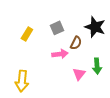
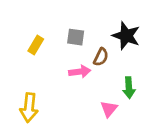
gray square: (57, 28) -> (76, 37), turned 32
pink triangle: (79, 74) -> (109, 109), moved

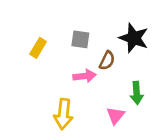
yellow arrow: (29, 108) -> (63, 114), moved

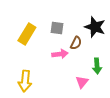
yellow rectangle: (38, 48) -> (27, 34), size x1.5
yellow arrow: (63, 114) -> (25, 81), moved

